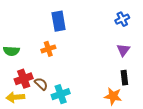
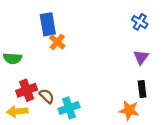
blue cross: (122, 19) -> (140, 22), turned -32
blue rectangle: (59, 21) -> (48, 24), moved
orange cross: (48, 49) -> (57, 42), moved, turned -32

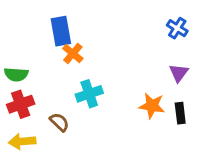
red cross: (27, 90) -> (21, 104), moved
cyan cross: (69, 108) -> (89, 94), moved
orange star: (129, 110) -> (152, 106), moved

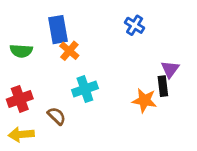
blue cross: (177, 28) -> (135, 25), moved
green semicircle: (16, 74) -> (21, 51), moved
black rectangle: (180, 113) -> (163, 86), moved

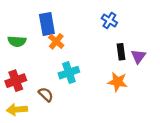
black rectangle: (163, 86) -> (121, 52), moved

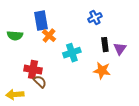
blue cross: (109, 21) -> (95, 18), turned 32
cyan cross: (69, 73) -> (72, 53), moved
red cross: (16, 81) -> (33, 70), moved, turned 30

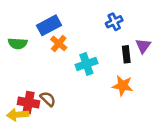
blue rectangle: (41, 21) -> (49, 25), turned 72
purple triangle: (120, 49) -> (143, 46), moved
red cross: (33, 70) -> (29, 103), moved

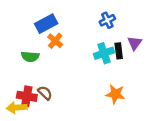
green semicircle: (18, 43) -> (30, 57), moved
cyan cross: (86, 64) -> (104, 53), moved
orange star: (123, 86) -> (115, 94), moved

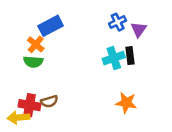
orange cross: (55, 41) -> (36, 44), moved
purple triangle: (135, 43) -> (139, 30), moved
brown semicircle: (45, 93) -> (49, 101), turned 119

